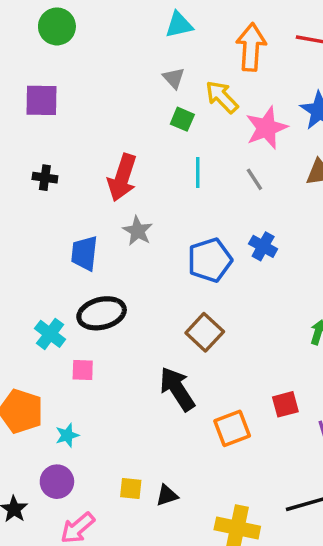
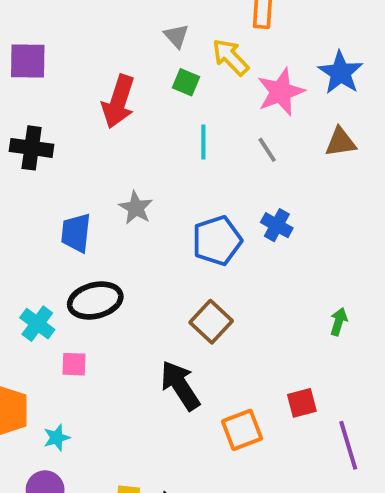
black cross: (45, 178) -> (32, 148), size x1.5
red arrow: (122, 178) -> (118, 102), moved

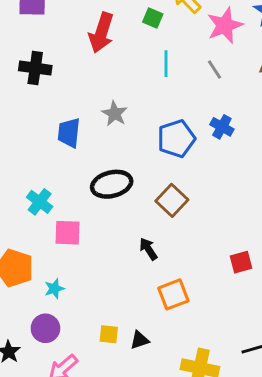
black ellipse: (95, 300) -> (112, 184), moved
pink square: (74, 364) -> (68, 233), size x1.4
black arrow: (180, 385) -> (148, 249), size x0.6
orange square: (242, 430) -> (173, 294), moved

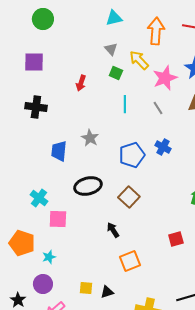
red arrow: (101, 33) -> (81, 83), size x0.6

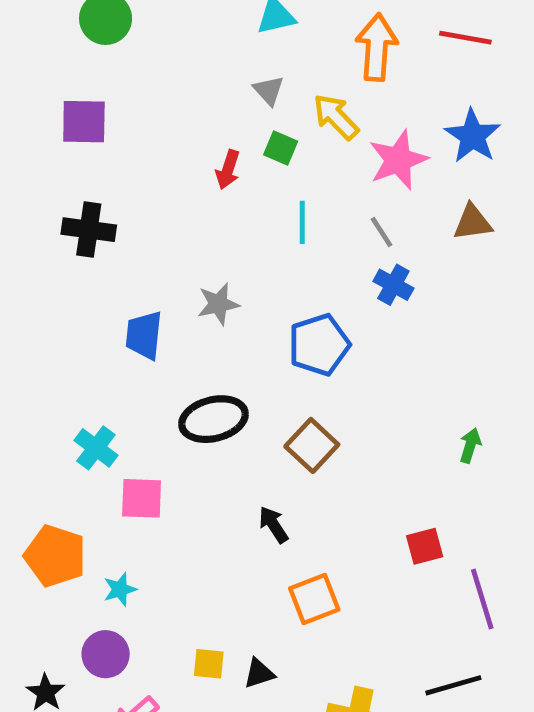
red arrow: (81, 83) -> (228, 170), moved
gray star: (90, 138) -> (218, 304), turned 30
blue cross: (163, 147) -> (393, 285), moved

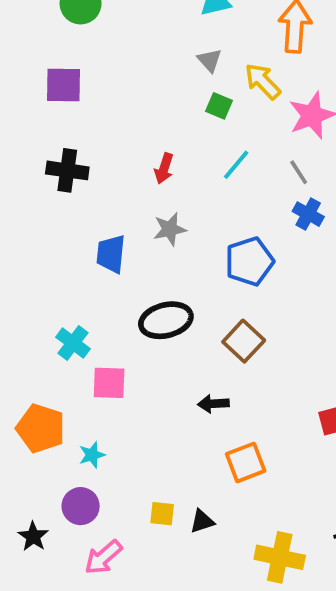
red arrow: (228, 170) -> (164, 169), moved
cyan line: (302, 222) -> (236, 165), turned 40
black arrow: (273, 525) -> (213, 404), turned -60

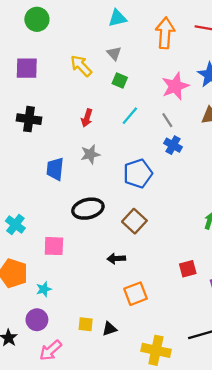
yellow arrow: (263, 81) -> (81, 66), moved
cyan cross: (73, 343) -> (15, 225), moved

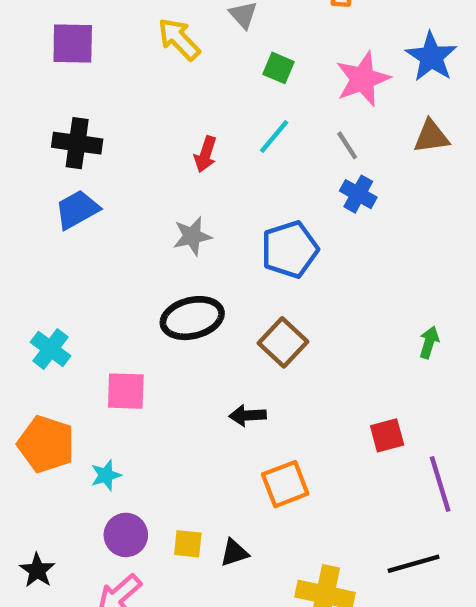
green square: (120, 81) -> (279, 68), moved
red arrow: (87, 118) -> (206, 154), moved
gray star: (90, 154) -> (192, 236), moved
blue trapezoid: (55, 169) -> (77, 210), moved, turned 55
purple circle: (37, 320) -> (126, 535), moved

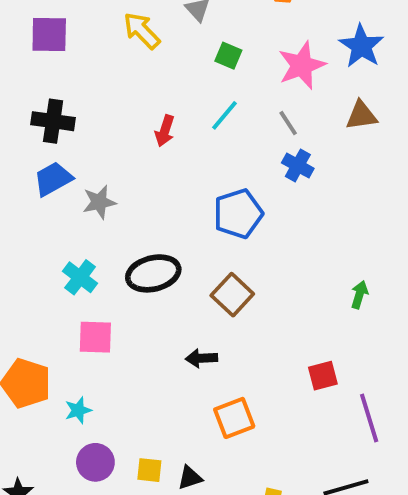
gray star: (192, 236) -> (99, 202), moved
cyan cross: (51, 349) -> (80, 277), moved

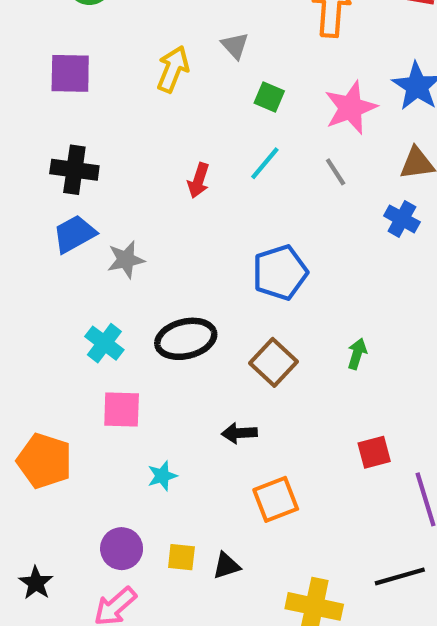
yellow arrow: (142, 31) -> (173, 69), turned 66
blue cross: (298, 166) -> (402, 219), moved
green arrow: (359, 295) -> (357, 354), moved
cyan star: (78, 410) -> (162, 476), moved

